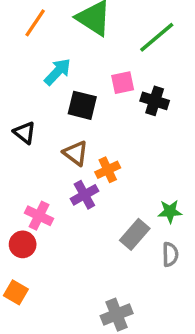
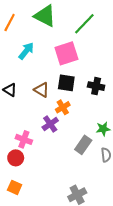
pink square: (123, 83) -> (66, 53), size x1.6
black cross: (155, 101) -> (96, 86), moved
black square: (82, 105) -> (66, 83), moved
brown triangle: (76, 153) -> (42, 90), moved

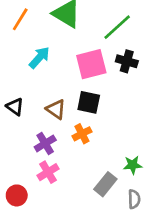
black cross: (96, 86) -> (127, 61), moved
purple cross: (50, 124) -> (45, 143), moved
pink cross: (24, 139) -> (48, 172), moved, turned 35

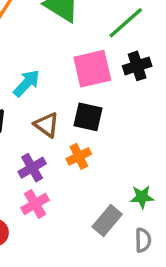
cyan arrow: (39, 57) -> (27, 83), moved
black cross: (127, 61) -> (137, 66), turned -35

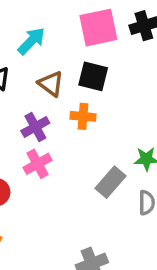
orange cross: (79, 156) -> (83, 116), turned 30

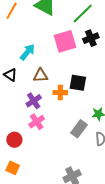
black square: (93, 76) -> (78, 83), moved
brown triangle: (51, 84) -> (41, 75), turned -35

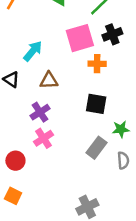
black square: (78, 83) -> (96, 104), moved
orange cross: (60, 93) -> (97, 64), moved

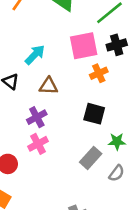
orange cross: (97, 64) -> (99, 73), turned -30
gray semicircle: (123, 160) -> (117, 173), turned 36

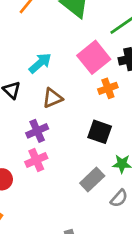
pink square: (84, 46) -> (94, 57), turned -32
brown triangle: (49, 86) -> (52, 98), turned -30

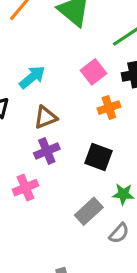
pink square: (94, 57) -> (94, 72), size x0.7
purple cross: (37, 131) -> (47, 151), moved

